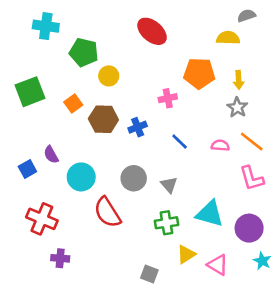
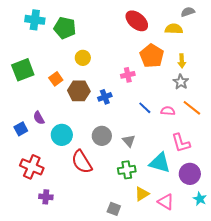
red ellipse: (152, 31) -> (137, 21), moved
green pentagon: (84, 52) -> (65, 28), moved
orange pentagon: (199, 73) -> (152, 56), turned 30
blue line: (180, 142) -> (145, 108), moved
pink L-shape: (252, 178) -> (181, 143), moved

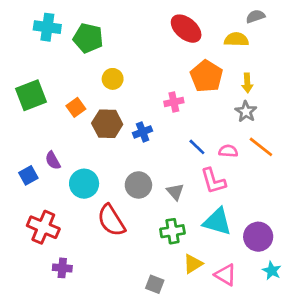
pink L-shape: (181, 143) -> (213, 181), moved

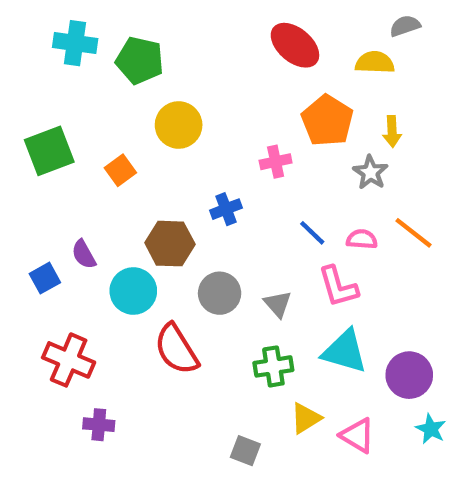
yellow circle: (113, 79) -> (179, 125), size x1.4
gray star: (246, 112) -> (370, 172), moved
brown hexagon: (107, 124) -> (170, 244), moved

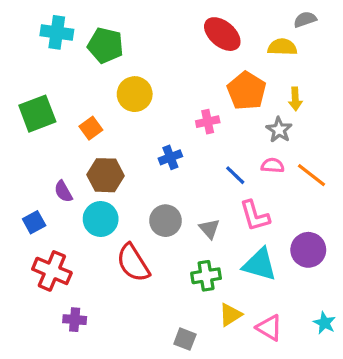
pink semicircle: (362, 239) -> (273, 165), moved
brown hexagon: (170, 244) -> (105, 175), moved
blue square: (45, 278) -> (34, 222), moved
purple circle: (409, 375) -> (308, 250), moved

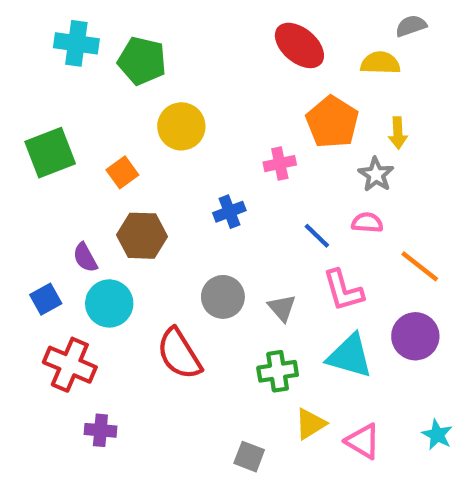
orange line: (312, 175) -> (420, 266), moved
cyan circle: (101, 219) -> (109, 303), moved

